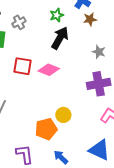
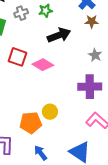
green star: (57, 15) -> (45, 11), moved
black arrow: (60, 38) -> (59, 35), turned 30

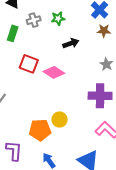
black arrow: (59, 35) -> (71, 43), size x0.7

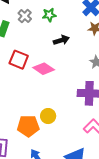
gray cross: (34, 20) -> (25, 16), turned -32

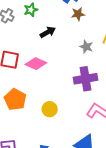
orange pentagon: (28, 126) -> (15, 99), moved, turned -30

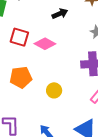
orange pentagon: (15, 99) -> (21, 77), turned 30

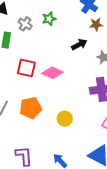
black arrow: (60, 14) -> (79, 45), moved

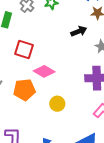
pink diamond: (52, 73) -> (44, 71), moved

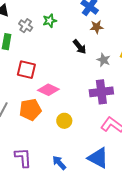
black arrow: (79, 31) -> (80, 47), turned 77

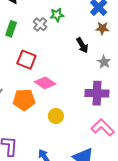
gray cross: (26, 26) -> (40, 24), moved

